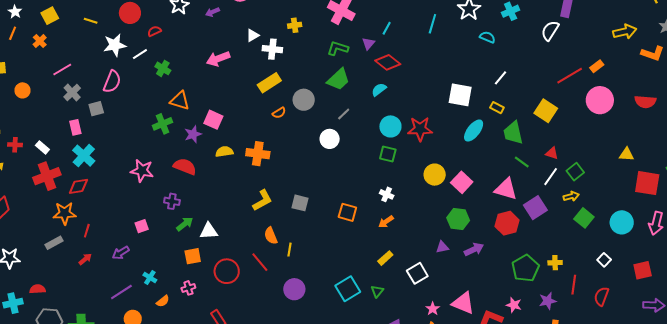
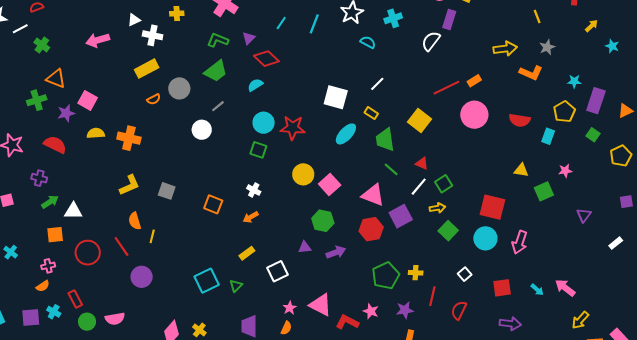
cyan line: (387, 28) -> (281, 23), moved
yellow triangle: (627, 154) -> (521, 170), moved
red square: (647, 183) -> (492, 207), moved
purple circle: (294, 289) -> (142, 277), moved
orange semicircle: (163, 301) -> (43, 286), moved

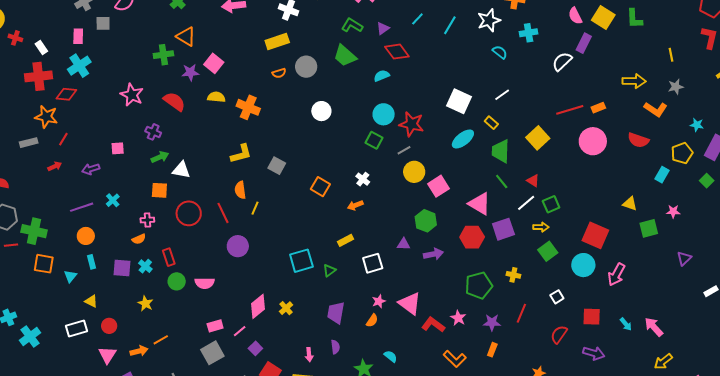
green trapezoid: (216, 71) -> (345, 56), turned 70
gray line: (218, 106) -> (404, 150), moved
red semicircle: (520, 120) -> (638, 140), moved
yellow cross: (416, 273) -> (513, 275), moved
red semicircle: (459, 310) -> (559, 334), moved

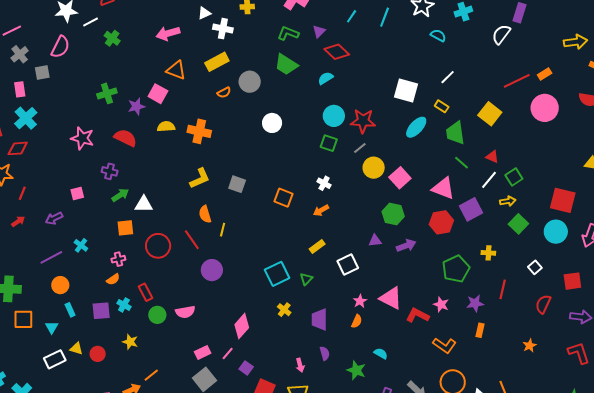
orange triangle: (186, 36) -> (176, 70), moved
yellow cross: (286, 308) -> (284, 310), moved
red circle: (109, 326) -> (98, 354), moved
white rectangle: (76, 329) -> (55, 359), moved

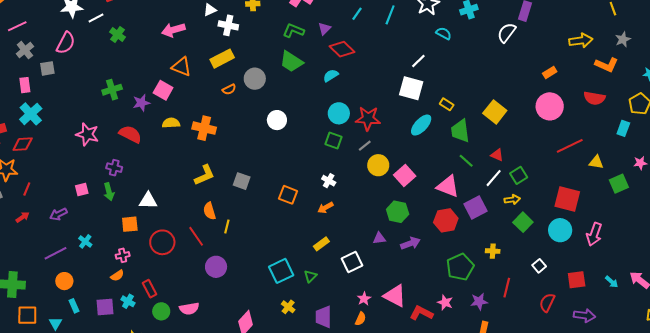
white line: (448, 77) -> (418, 61), moved
red line: (517, 81) -> (570, 146), moved
green arrow: (120, 195) -> (109, 192), moved, turned 108

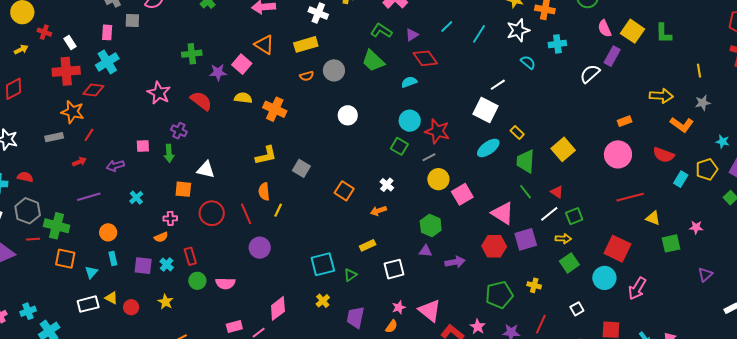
cyan rectangle: (623, 128) -> (681, 179), moved
green hexagon: (398, 212) -> (431, 226), moved
purple line: (56, 253) -> (89, 197), moved

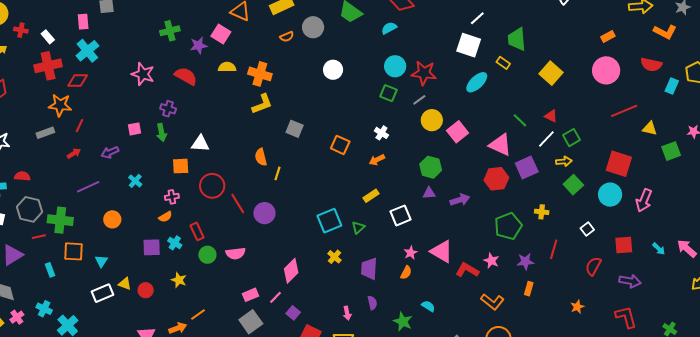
yellow L-shape: (266, 155) -> (262, 104), moved
green trapezoid: (526, 161) -> (517, 39), moved
red line: (246, 214) -> (238, 203), moved
cyan rectangle: (113, 259) -> (50, 270), moved
cyan cross: (28, 311) -> (44, 309), turned -35

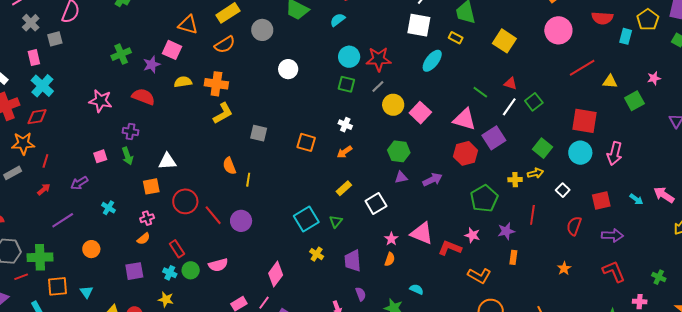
orange semicircle: (287, 37) -> (225, 45), moved, size x1.5
yellow arrow: (564, 161) -> (535, 173), moved
cyan cross: (175, 243) -> (170, 273), moved

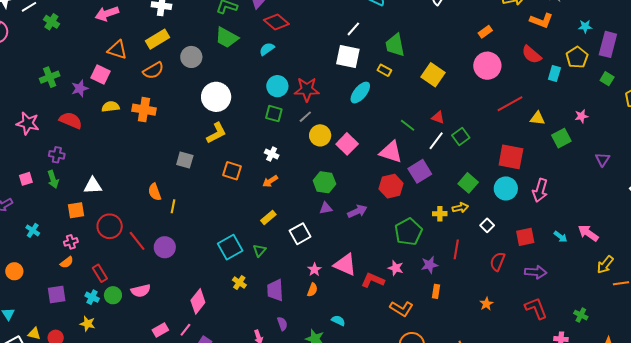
red semicircle: (602, 18) -> (532, 55), turned 35
white circle: (288, 69) -> (216, 97), size x1.5
yellow L-shape: (223, 113) -> (216, 133), moved

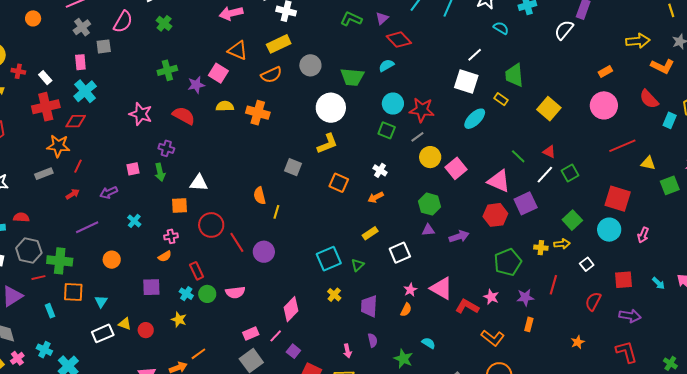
green cross: (51, 22) -> (164, 23), moved
green trapezoid: (227, 38) -> (352, 77), moved, turned -30
pink arrow: (540, 190) -> (643, 235), size x0.7

